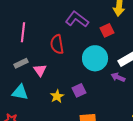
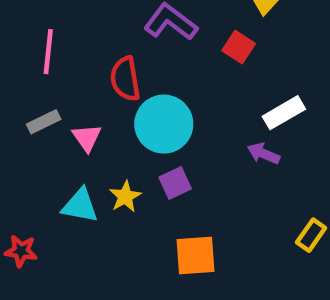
red square: (107, 30) -> (239, 47), turned -32
cyan circle: (95, 58) -> (164, 124), moved
cyan triangle: (20, 92) -> (80, 206), moved

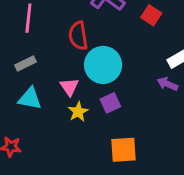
pink triangle: (87, 138) -> (69, 87), moved
cyan triangle: (80, 206) -> (30, 99), moved

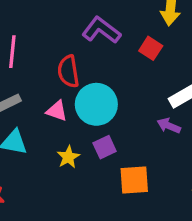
pink triangle: (69, 87) -> (57, 111), moved, turned -36
orange square: (124, 150) -> (134, 180), moved

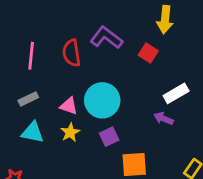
red semicircle: (68, 71) -> (72, 53), moved
yellow star: (68, 157) -> (70, 132), moved

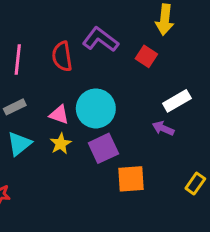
cyan triangle: (33, 132) -> (19, 144), turned -50
purple square: (109, 137) -> (103, 148), size x1.4

